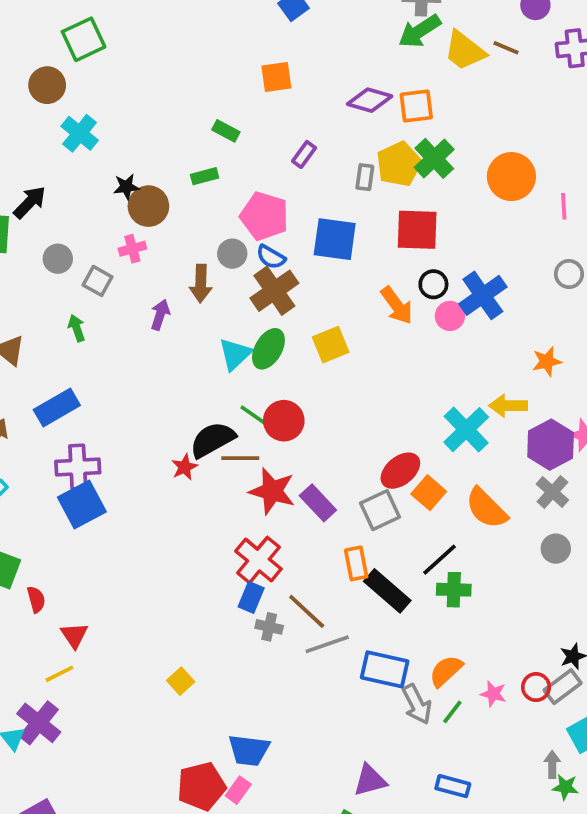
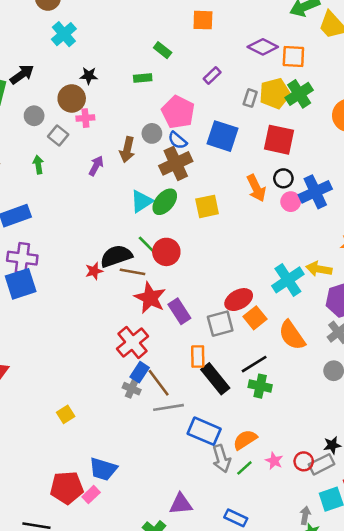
brown circle: (148, 206) -> (72, 98), moved
blue rectangle: (251, 597) -> (140, 372), moved

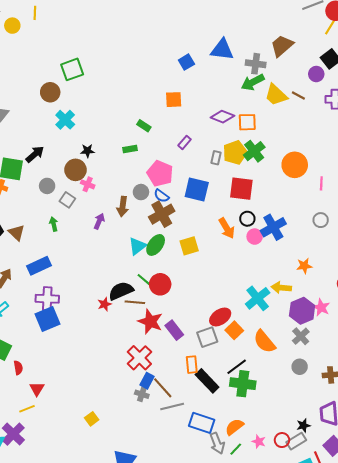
pink cross: (85, 118) -> (88, 184), turned 32
green cross: (260, 386) -> (243, 384), size x1.4

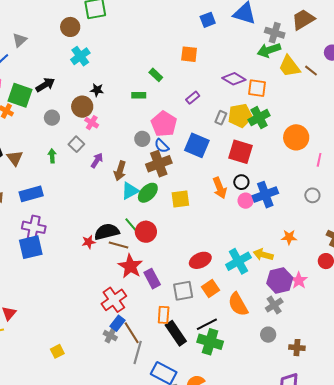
gray square: (67, 200) -> (76, 144), moved
brown arrow: (123, 206) -> (120, 171), moved
red ellipse: (220, 317) -> (200, 260), moved
gray line: (172, 406) -> (138, 352), turned -70

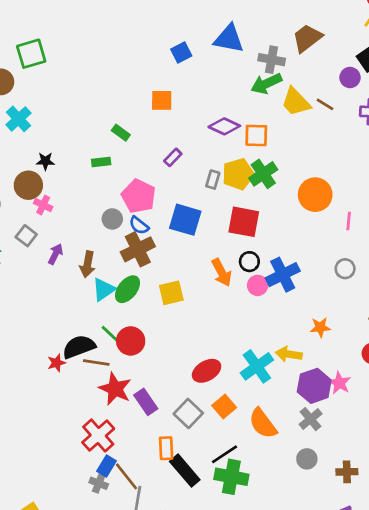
gray square: (183, 291) -> (188, 413), turned -30

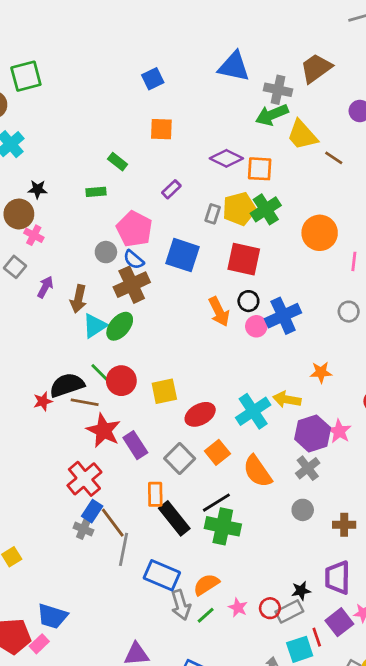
blue square: (181, 52) -> (153, 79), moved
brown line: (325, 104) -> (334, 158), moved
yellow square: (171, 293) -> (164, 391), moved

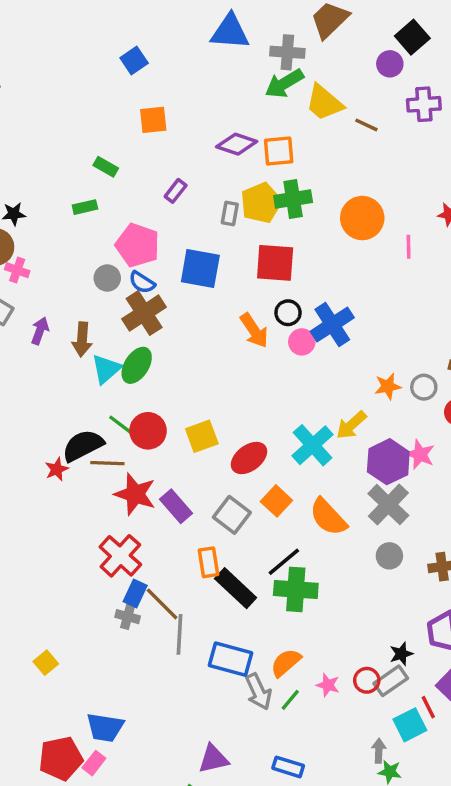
green cross: (266, 209) -> (293, 199), turned 32
gray circle: (349, 312) -> (424, 387), moved
yellow arrow: (287, 399) -> (351, 425), turned -44
gray cross: (308, 468) -> (388, 505), size x1.4

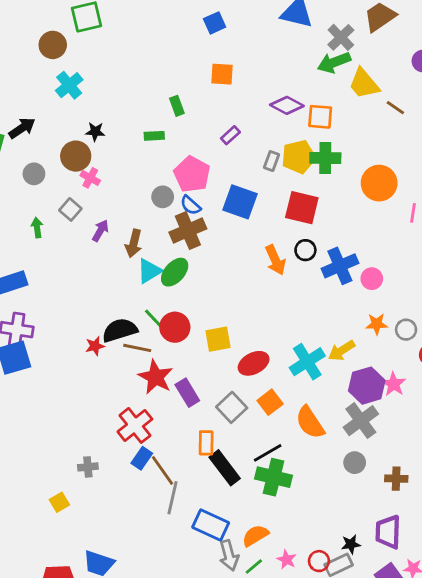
gray cross: (287, 52) -> (341, 37), turned 32
green rectangle: (106, 167) -> (177, 106), turned 30
pink circle: (302, 342) -> (372, 279), moved
gray cross: (128, 617) -> (88, 467), moved, turned -30

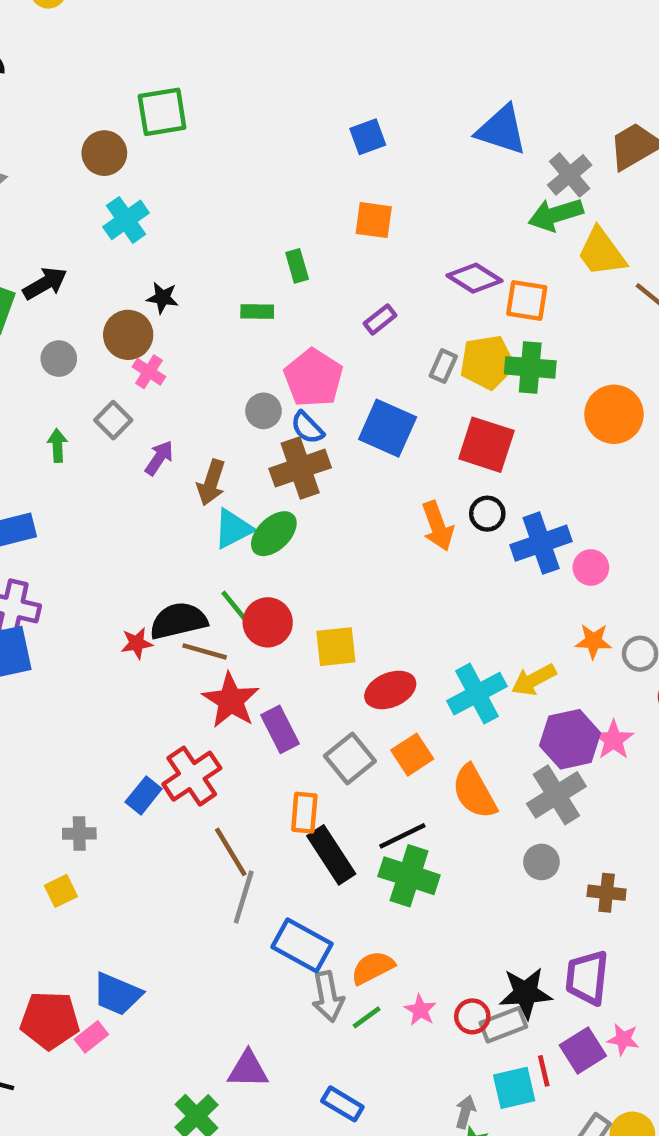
blue rectangle: (142, 458) -> (144, 795), moved
gray cross: (88, 467) -> (79, 834), moved
black star: (351, 544) -> (526, 993), size x1.6

